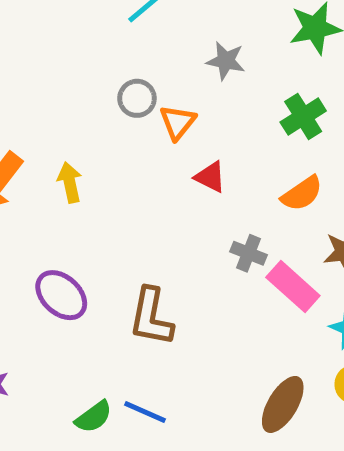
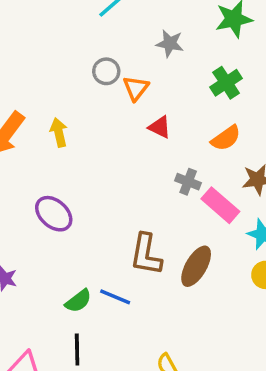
brown L-shape: (151, 317) -> (146, 254), moved
brown ellipse: (283, 404) -> (196, 266), moved

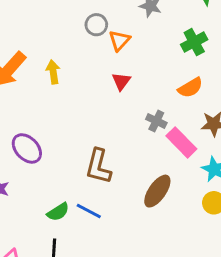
red triangle: (160, 127) -> (121, 81), moved, turned 36
purple ellipse: (54, 214) -> (27, 148), moved
brown L-shape: (146, 254) -> (98, 166), moved

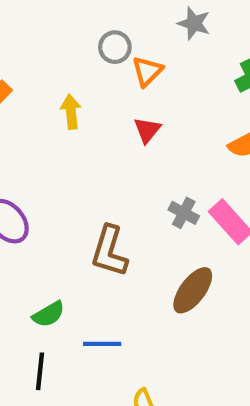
yellow arrow: (53, 72) -> (71, 112), moved
gray cross: (156, 121) -> (184, 213), moved
blue line: (89, 211) -> (102, 344), moved, turned -30

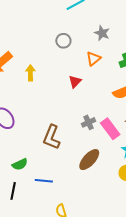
orange triangle: (147, 71) -> (93, 59), moved
yellow arrow: (71, 112) -> (30, 73), moved
gray cross: (184, 213) -> (89, 122), turned 32

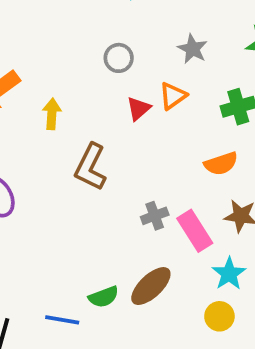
red triangle: (75, 82) -> (139, 108), moved
brown L-shape: (52, 137) -> (91, 167), moved
green semicircle: (20, 164) -> (104, 297), moved

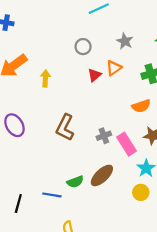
brown L-shape: (91, 167) -> (65, 127), moved

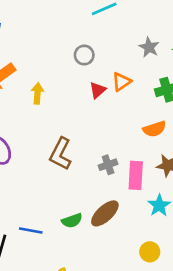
gray star: (125, 41) -> (149, 47), moved
pink rectangle: (127, 144) -> (136, 175), turned 35
yellow circle: (141, 192) -> (150, 252), moved
blue line: (52, 195) -> (31, 230), moved

